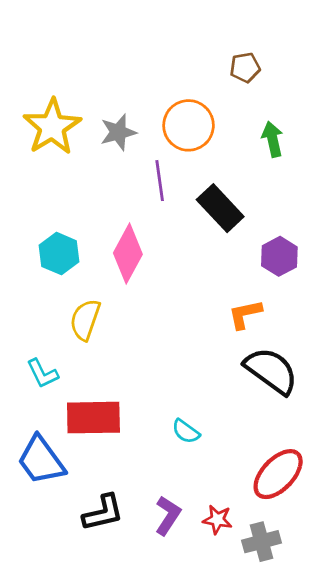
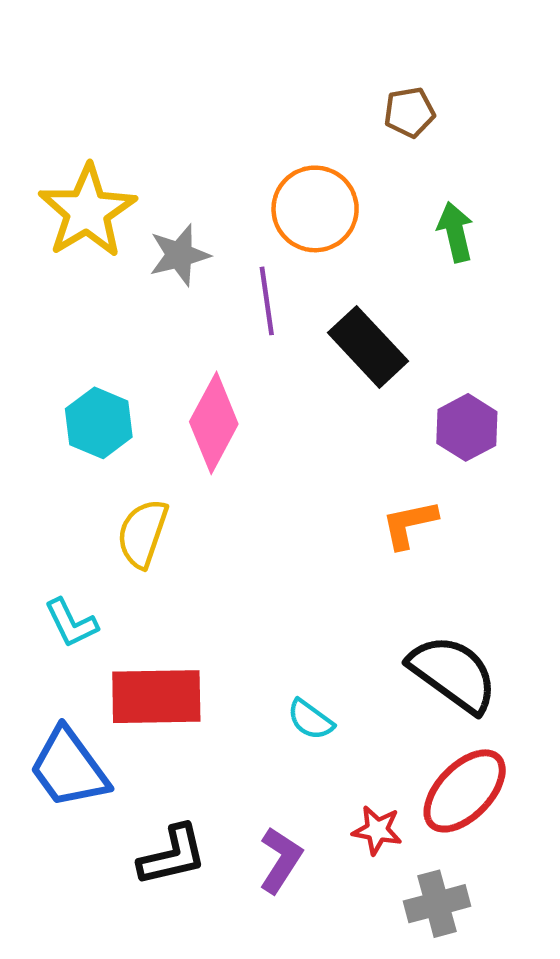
gray star: (118, 132) -> (179, 255), moved
black semicircle: (271, 371) -> (453, 674), moved
red star: (217, 520) -> (377, 830), moved

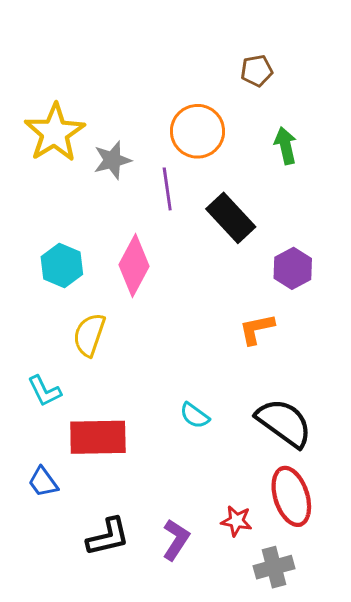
cyan semicircle: (310, 720) -> (195, 416), moved
blue trapezoid: (69, 768) -> (43, 482), size x0.6
red ellipse: (465, 791) -> (291, 496), turned -62

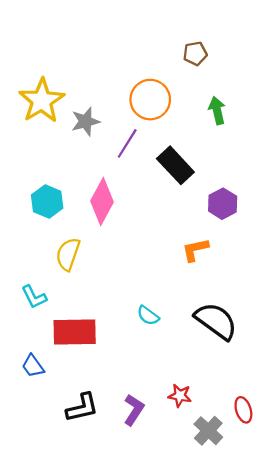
purple line: (167, 189) -> (127, 143), turned 40
red ellipse: (291, 496) -> (243, 410), moved, size x0.6
gray cross: (274, 567) -> (208, 431), turned -32

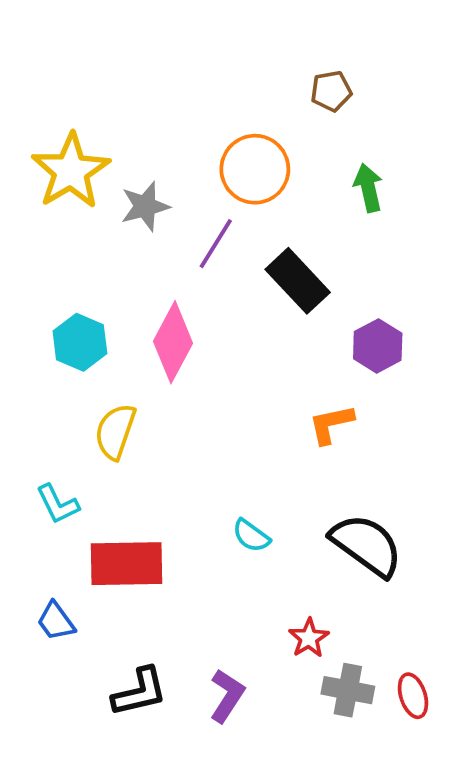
red star: (180, 396) -> (309, 638), moved, turned 30
gray cross: (208, 431) -> (348, 690), moved, turned -32

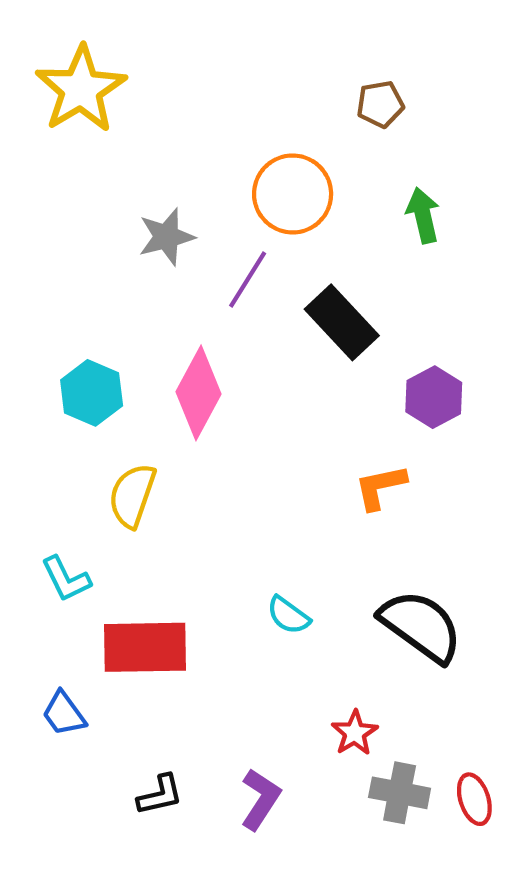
yellow star: (71, 171) -> (81, 89), moved
black L-shape: (140, 692) -> (160, 795), size x0.7

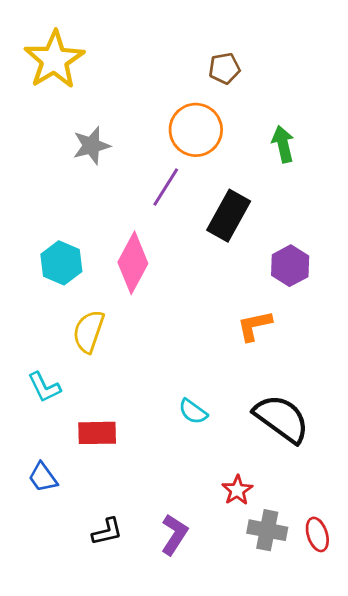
brown pentagon: (380, 104) -> (224, 68), moved
gray star: (166, 237) -> (91, 146), moved
black rectangle: (342, 322) -> (229, 216), turned 72
red rectangle: (145, 647) -> (97, 433), size x0.7

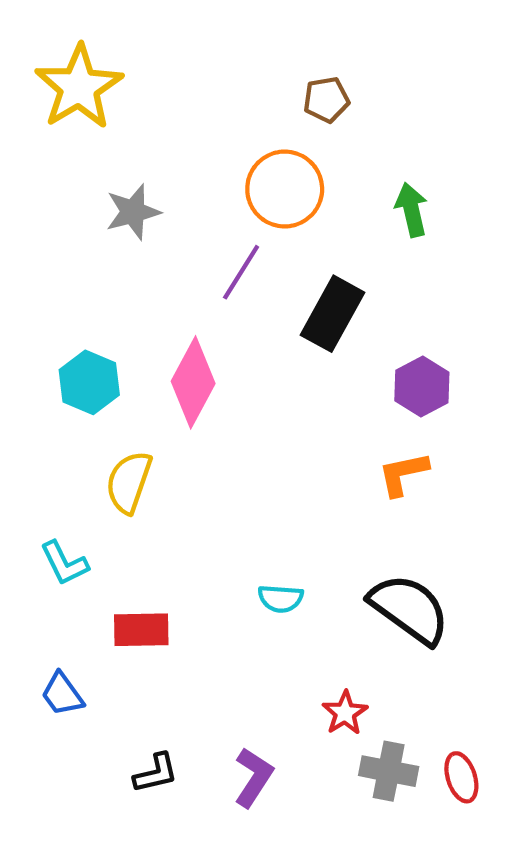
orange L-shape: (254, 326) -> (403, 474), moved
cyan semicircle: (193, 412) -> (281, 599), turned -32

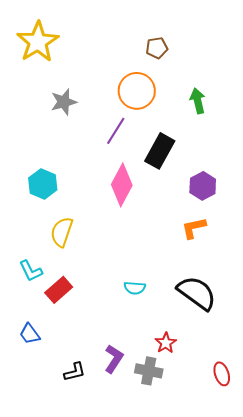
pink diamond: (193, 382) -> (122, 185), moved
red rectangle: (141, 630) -> (59, 290), moved, turned -40
gray cross: (389, 771) -> (149, 371), moved
purple L-shape: (253, 777) -> (114, 359), moved

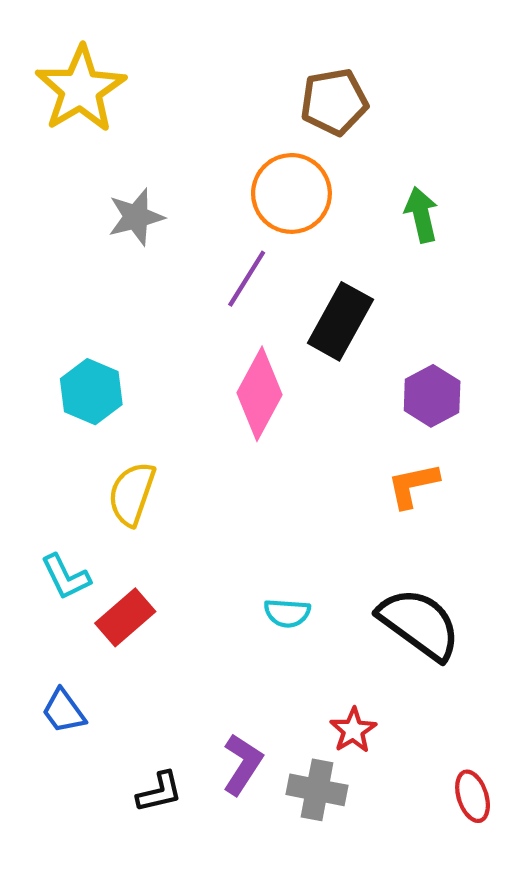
brown pentagon: (157, 48) -> (334, 102), size x1.4

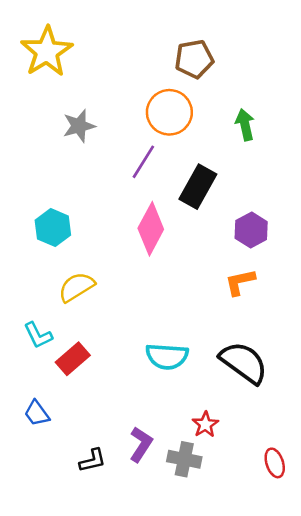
yellow semicircle: (132, 494) -> (76, 287), turned 39
cyan semicircle: (287, 613) -> (167, 356), size x1.6

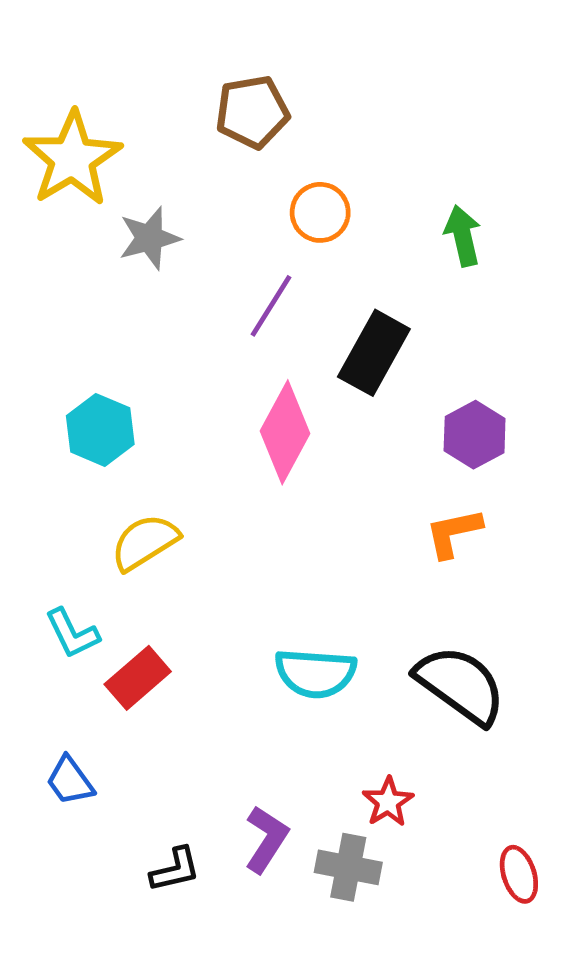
yellow star: (47, 52) -> (72, 159), moved
brown pentagon: (194, 59) -> (252, 112), moved
orange circle: (169, 112) -> (320, 212), size x0.7

